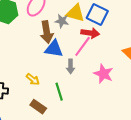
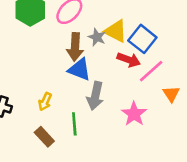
pink line: (83, 46) -> (151, 71), moved
gray arrow: (71, 66) -> (95, 96), size x1.5
yellow arrow: (33, 79) -> (45, 102), turned 64

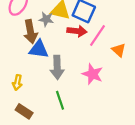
green line: (74, 124) -> (60, 100), moved

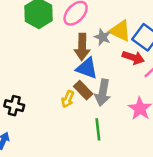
yellow arrow: (17, 83) -> (68, 99), moved
brown rectangle: (24, 111) -> (83, 90), moved

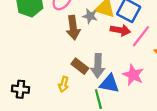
blue triangle: (87, 68) -> (109, 84), moved
yellow arrow: (68, 99) -> (64, 84), moved

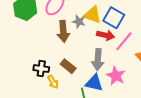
gray arrow: (98, 66) -> (98, 60), moved
yellow arrow: (64, 84) -> (53, 82), turned -48
black cross: (20, 89) -> (41, 69), moved

